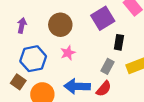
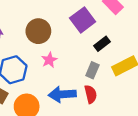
black rectangle: (119, 42) -> (102, 44), turned 48
red semicircle: (104, 89) -> (91, 94), turned -49

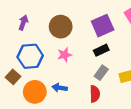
black rectangle: (102, 44) -> (101, 50), moved
blue arrow: (62, 94) -> (60, 88), moved, size x0.6

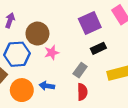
brown circle: (61, 27) -> (37, 34), moved
black rectangle: (101, 50) -> (98, 48), moved
gray rectangle: (101, 73) -> (80, 70), moved

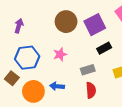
brown circle: (37, 34) -> (66, 22), moved
gray rectangle: (80, 70) -> (88, 70), turned 40

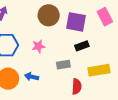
purple square: (95, 25) -> (76, 22), turned 30
red semicircle: (91, 90) -> (77, 87), moved

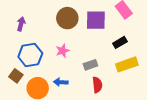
black rectangle: (82, 46) -> (120, 42), moved
red semicircle: (77, 87) -> (97, 85), moved

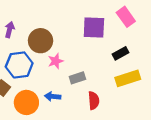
brown circle: (67, 18) -> (41, 41), moved
gray rectangle: (90, 65) -> (77, 78), moved

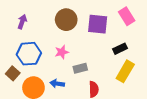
brown circle: (41, 41) -> (66, 20), moved
yellow rectangle: (128, 78) -> (125, 71), turned -45

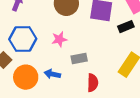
black rectangle: (120, 49) -> (126, 27), moved

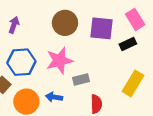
pink star: (59, 39) -> (59, 61), size x1.6

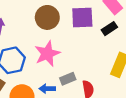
gray rectangle: (81, 80) -> (68, 79), moved

